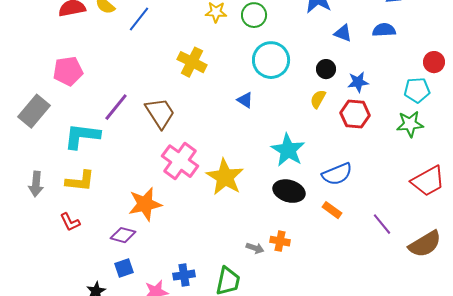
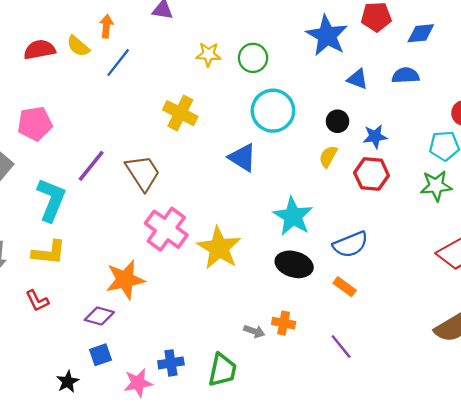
blue triangle: (245, 100) -> (242, 158), size x1.5
cyan L-shape: (82, 136) -> (51, 200), turned 105
purple line: (382, 224) -> (341, 347), moved

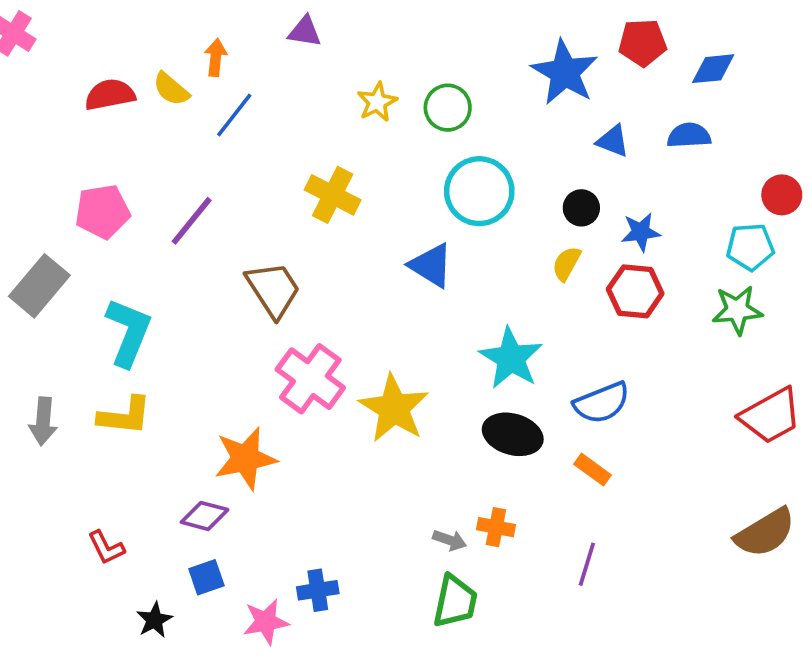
yellow star: (208, 54) -> (377, 102), turned -30
purple line: (91, 166) -> (192, 221), moved
red L-shape: (37, 301) -> (106, 548), moved
purple line: (341, 347) -> (587, 564), turned 56
green trapezoid: (223, 370) -> (455, 601), moved

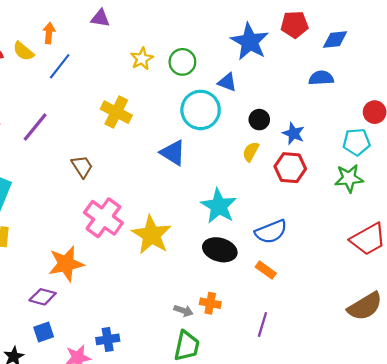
blue triangle: (613, 141) -> (227, 82), moved
blue star: (641, 232) -> (293, 133), turned 30
brown trapezoid: (273, 290) -> (82, 167), size x0.7

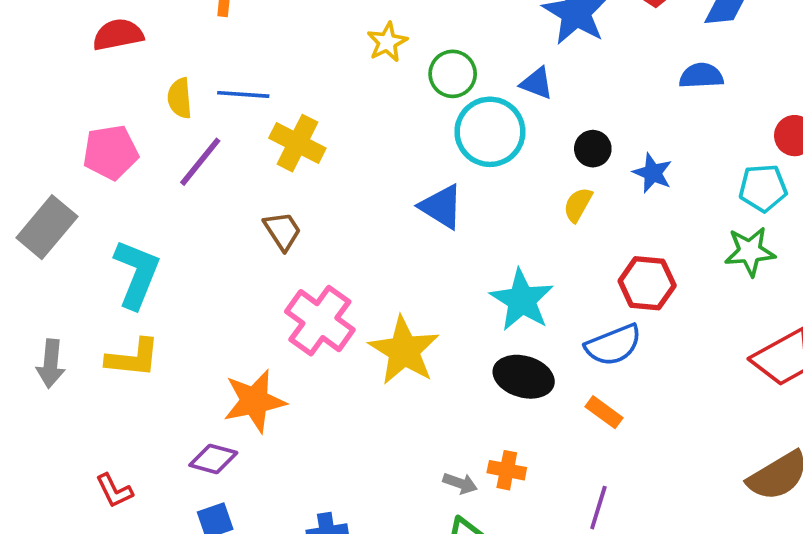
yellow semicircle: (23, 51) -> (180, 98), moved, turned 45
green circle: (182, 62) -> (453, 74), moved
blue line: (60, 66) -> (243, 94), moved, turned 56
yellow cross: (116, 112) -> (297, 143), moved
red hexagon: (290, 168) -> (647, 283), moved

